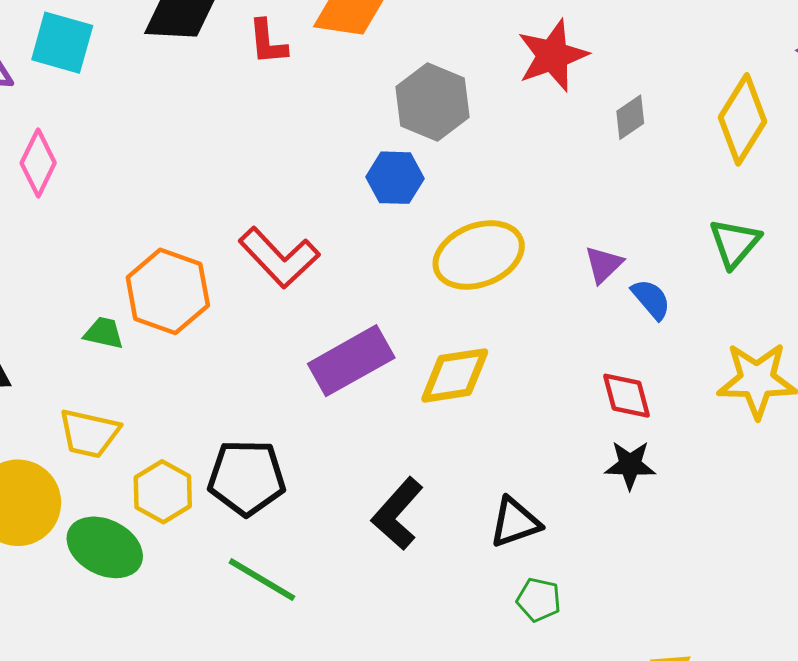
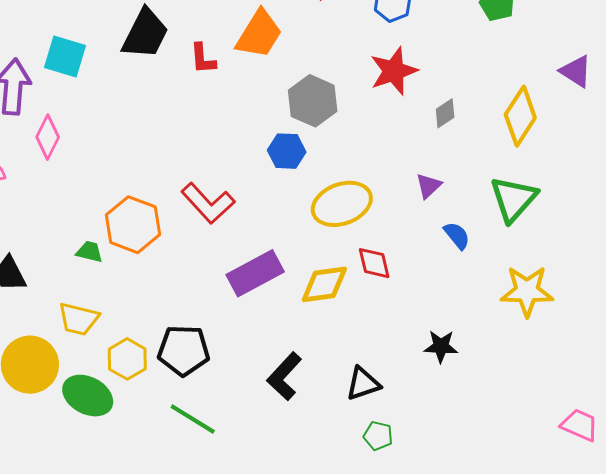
green triangle: (735, 243) -> (514, 199), size x1.4
purple triangle: (604, 264) -> (428, 186), moved
red diamond: (627, 396) -> (374, 263), moved

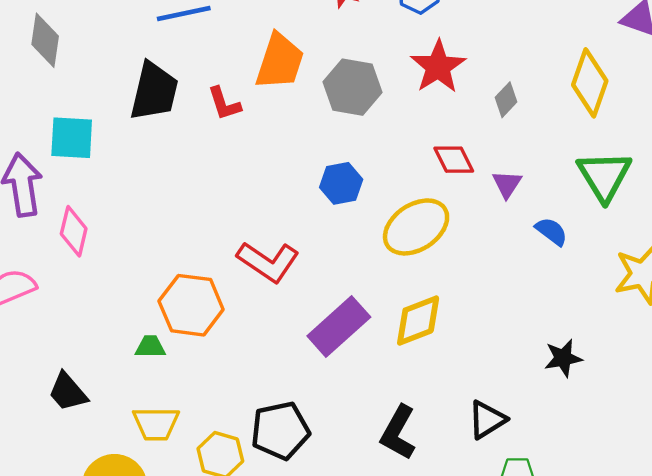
gray hexagon: (313, 101) -> (353, 87), moved
red diamond: (374, 263) -> (454, 160), moved

